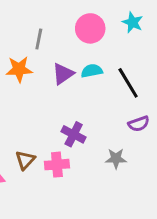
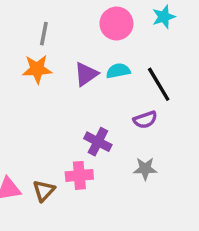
cyan star: (133, 22) -> (164, 17), turned 30
gray line: (39, 39) -> (44, 34), moved
purple semicircle: (139, 124) -> (145, 120), moved
brown triangle: (25, 160) -> (44, 191), moved

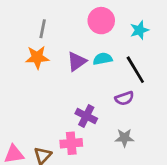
cyan star: (164, 17) -> (139, 30), moved

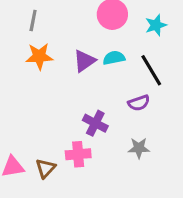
gray line: (43, 29) -> (33, 21), moved

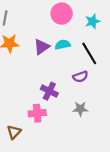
brown triangle: (46, 168) -> (14, 132), moved

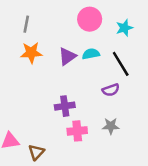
purple cross: (49, 91) -> (65, 106), moved, turned -35
pink cross: (37, 113) -> (77, 131), moved

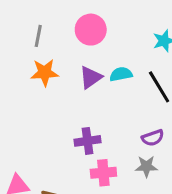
pink circle: (90, 19) -> (91, 30), moved
purple semicircle: (111, 90) -> (153, 138), moved

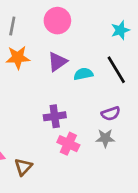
cyan semicircle: (121, 74) -> (83, 74), moved
pink cross: (103, 173) -> (68, 144), turned 30

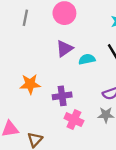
orange star: (18, 58) -> (30, 84), moved

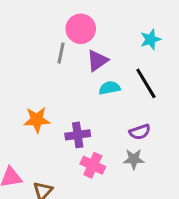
gray line: (25, 18) -> (61, 53), moved
purple triangle: (64, 49) -> (97, 61), moved

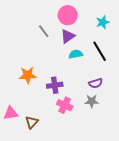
pink circle: (81, 29) -> (68, 15), moved
gray line: (61, 53) -> (44, 31), turned -48

